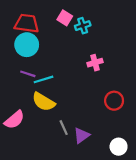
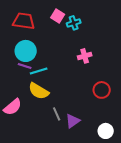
cyan circle: (27, 45) -> (26, 51), moved

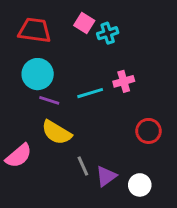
purple line: (25, 66) -> (49, 100), moved
cyan line: (39, 71) -> (90, 93), moved
white circle: (106, 131) -> (140, 185), moved

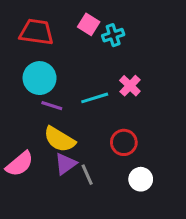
pink cross: (124, 81) -> (130, 86), turned -30
red circle: (148, 131) -> (124, 142), moved
purple triangle: (106, 176) -> (66, 164), moved
white circle: (140, 185) -> (141, 179), moved

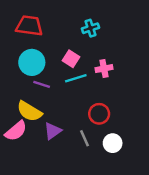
pink square: (89, 24) -> (71, 59), moved
pink cross: (130, 86) -> (104, 69), turned 35
yellow semicircle: (59, 139) -> (29, 111), moved
gray line: (87, 175) -> (84, 138), moved

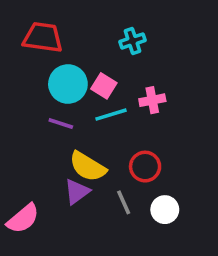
cyan circle: (32, 62) -> (68, 84), moved
yellow semicircle: (29, 111) -> (88, 167), moved
pink semicircle: (16, 131) -> (23, 219), moved

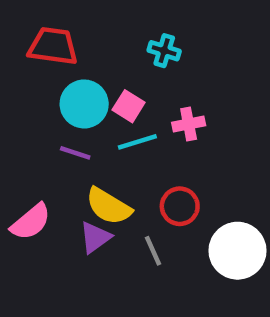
cyan cross: (133, 41) -> (164, 51), turned 35
white circle: (165, 210) -> (237, 251), moved, size x1.6
pink semicircle: (23, 219) -> (31, 222), moved

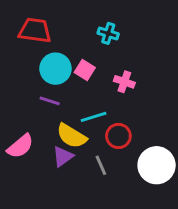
pink cross: (189, 124) -> (124, 82), turned 30
cyan line: (137, 142) -> (94, 117), moved

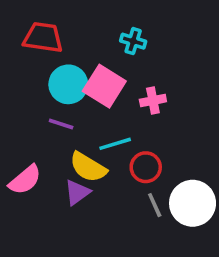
pink square: (85, 70) -> (104, 86), size x1.6
pink cross: (124, 82) -> (153, 101), turned -30
gray line: (101, 165) -> (155, 205), moved

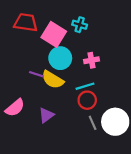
cyan circle: (68, 84) -> (60, 58), moved
pink square: (104, 86) -> (54, 34), moved
cyan line: (115, 144) -> (85, 86), moved
yellow semicircle: (88, 167) -> (53, 80), moved

